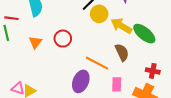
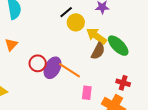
red circle: (63, 39) -> (38, 63), moved
brown semicircle: (122, 52) -> (98, 51), moved, turned 48
purple ellipse: (81, 81) -> (53, 68), moved

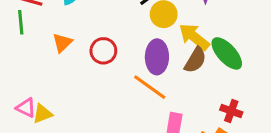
red circle: (38, 63) -> (103, 51), moved
purple ellipse: (53, 68) -> (157, 57), moved, turned -30

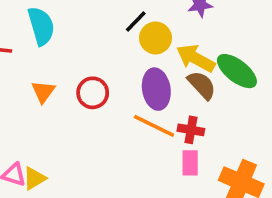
brown semicircle: (195, 60) -> (202, 85), turned -64
red cross: (231, 111) -> (191, 130), moved

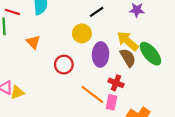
yellow circle: (155, 38) -> (82, 33), moved
orange triangle: (43, 92) -> (33, 42), turned -32
red circle: (93, 93) -> (64, 65), moved
orange line: (154, 126) -> (92, 95), moved

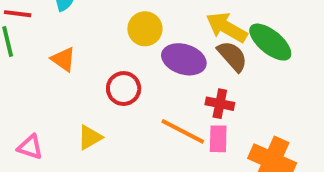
purple ellipse: (100, 54) -> (184, 59), turned -65
yellow triangle: (17, 92) -> (90, 137), moved

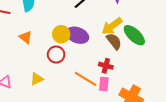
yellow arrow: (227, 27) -> (112, 26), turned -70
yellow circle: (145, 29) -> (61, 34), moved
purple ellipse: (184, 59) -> (77, 35), moved

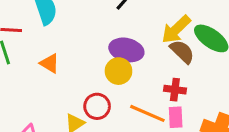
yellow circle: (61, 34) -> (118, 71), moved
red circle: (56, 55) -> (97, 106), moved

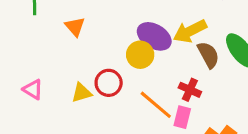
yellow arrow: (176, 29) -> (190, 31), moved

